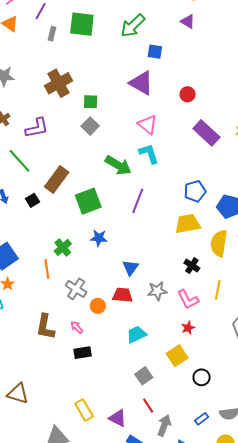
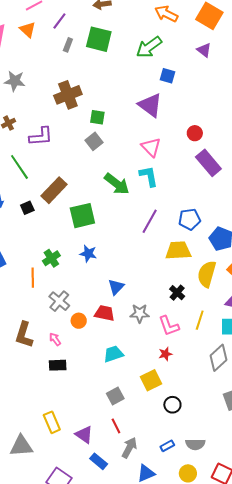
red circle: (188, 94) -> (195, 133), moved
purple line: (138, 201) -> (150, 221), moved

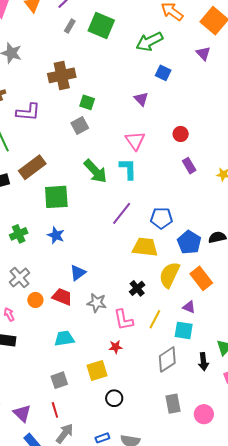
purple triangle: (150, 105) -> (141, 99), size x0.6
purple rectangle: (208, 163) -> (189, 166), size x0.6

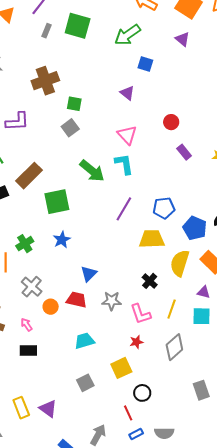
blue star: (56, 235) -> (62, 240), turned 30
gray diamond: (167, 359) -> (174, 347), moved
red line: (55, 410) -> (128, 413), moved
purple triangle: (22, 413) -> (48, 409), moved

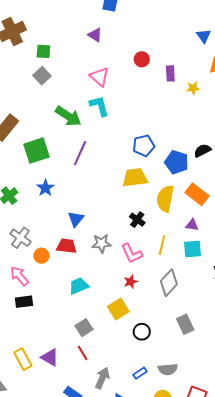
purple rectangle: (184, 152) -> (170, 73), moved, turned 42
purple line: (124, 209) -> (80, 153), moved
pink arrow: (26, 325) -> (19, 276), size x1.5
gray rectangle: (201, 390) -> (185, 324), moved
red line: (128, 413) -> (83, 353), moved

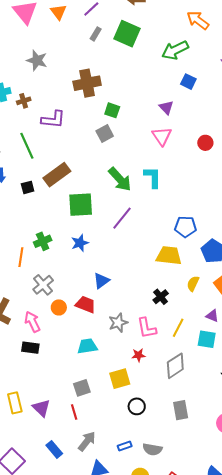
pink triangle: (99, 77) -> (162, 136), moved
yellow semicircle: (165, 199) -> (193, 284), size x0.6
gray star: (101, 243) -> (118, 323), moved, turned -30

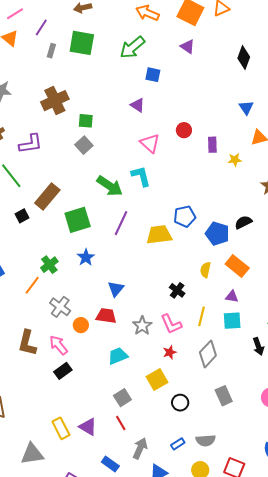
pink triangle: (162, 136) -> (150, 143), moved
yellow trapezoid: (169, 256) -> (159, 235), moved
orange line: (21, 257) -> (32, 285), turned 42
black rectangle: (30, 348) -> (63, 371), turned -30

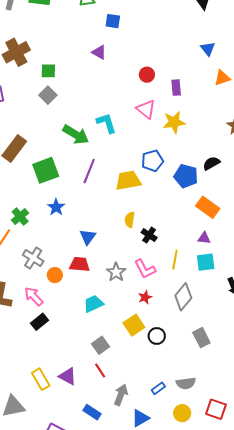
pink triangle: (150, 143) -> (146, 109), moved
yellow star: (235, 160) -> (174, 122), moved, size x1.6
yellow semicircle: (205, 270) -> (130, 220), moved
black circle: (180, 403) -> (157, 336), moved

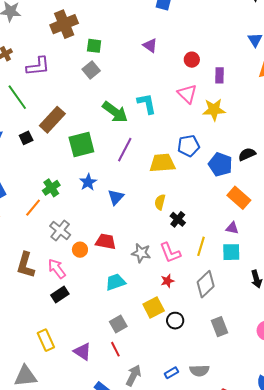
purple triangle: (99, 52) -> (150, 45), moved
blue triangle: (88, 237) -> (116, 197), moved
gray star: (116, 272) -> (141, 253), turned -30
yellow rectangle: (41, 379) -> (46, 340), moved

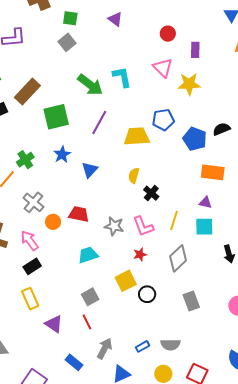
purple triangle: (150, 45) -> (115, 19), moved
orange rectangle: (239, 198) -> (213, 172), turned -35
yellow rectangle: (46, 340) -> (30, 299), moved

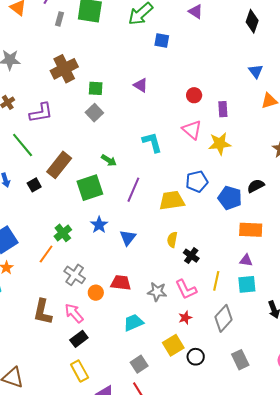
green arrow: (90, 85) -> (109, 160), moved, size x0.6

